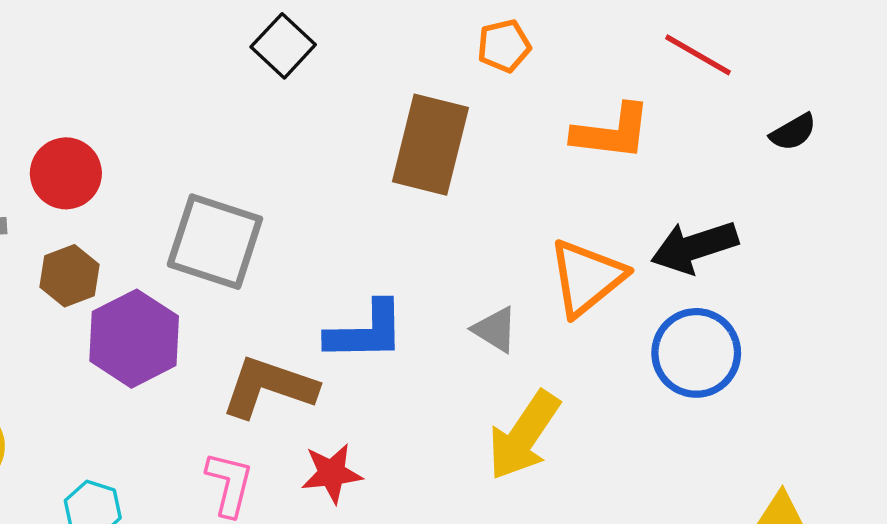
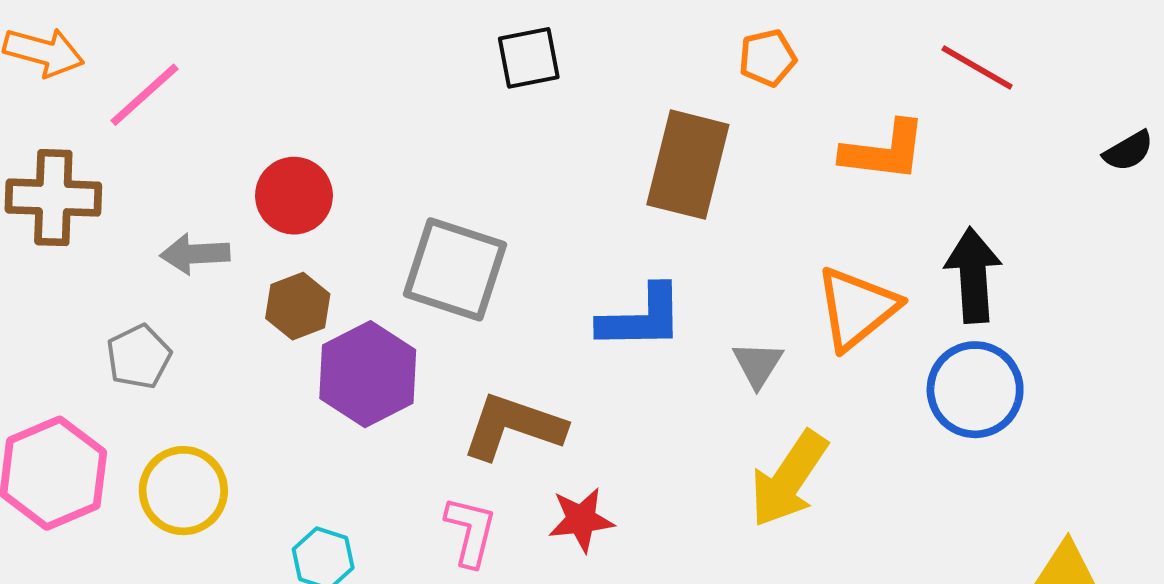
black square: (283, 46) -> (529, 58), turned 36
black semicircle: (793, 132) -> (1128, 151), moved
black arrow: (694, 247) -> (973, 275), turned 104
gray triangle: (495, 330) -> (758, 364), turned 30
blue L-shape: (366, 331) -> (641, 318), moved

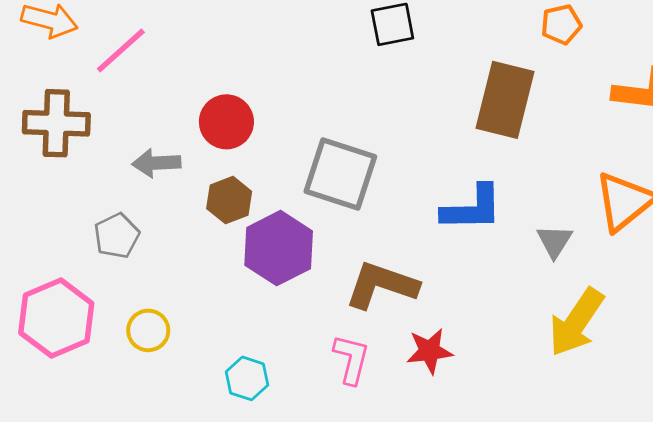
yellow circle: (183, 491) -> (148, 330), size x0.7

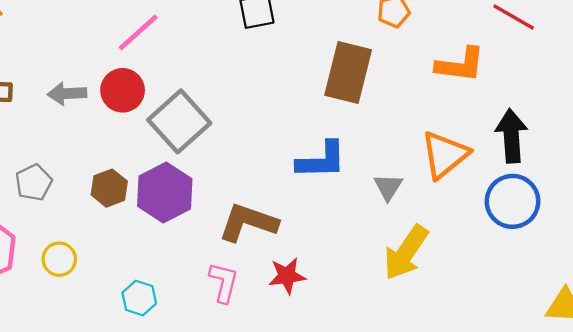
pink line: (121, 50) -> (138, 33), moved
gray arrow: (156, 163) -> (67, 94), moved
gray square: (340, 174) -> (179, 121), moved, turned 30
brown hexagon: (229, 200) -> (109, 188), moved

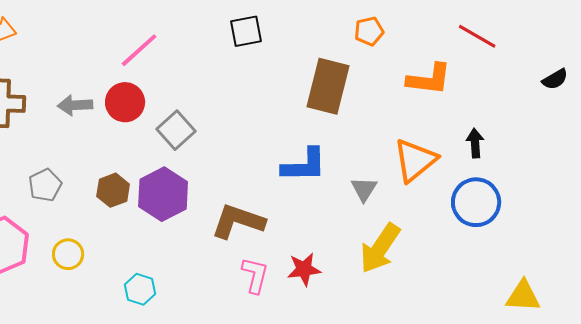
gray square: (179, 121) -> (176, 130), size x0.7
black arrow: (511, 136) -> (475, 143), size x0.6
red star: (287, 276) -> (304, 269), moved
pink L-shape: (224, 282) -> (255, 275), moved

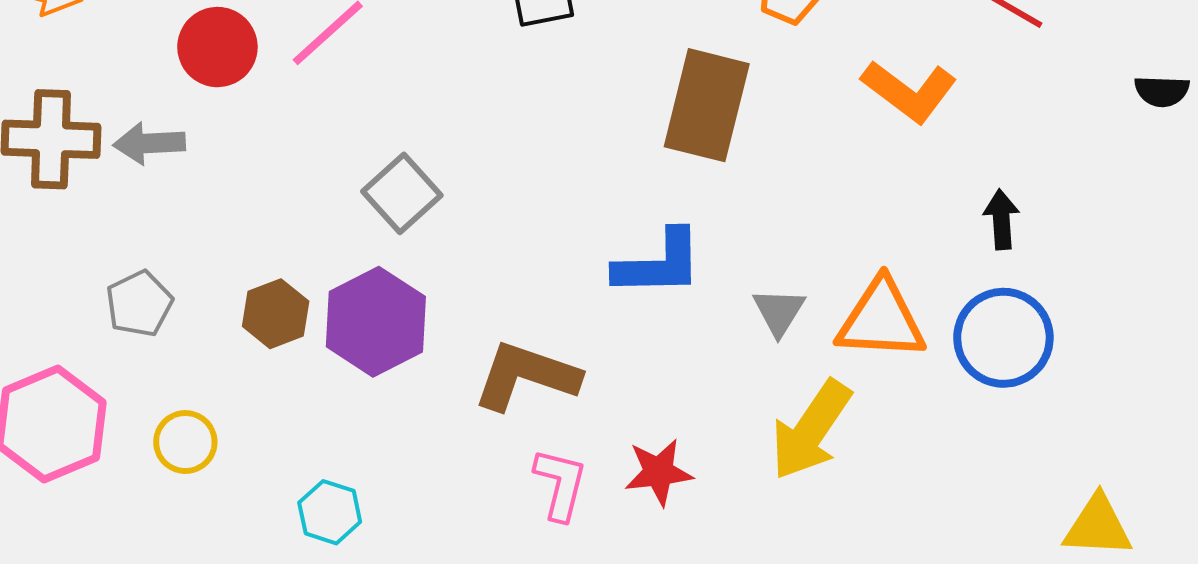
orange L-shape: (429, 79) -> (909, 91), turned 30
black semicircle: (555, 79) -> (1162, 91), turned 32
red circle: (125, 102) -> (217, 47), moved
gray arrow: (75, 105) -> (149, 143), moved
orange triangle: (415, 160) -> (881, 320), moved, turned 42

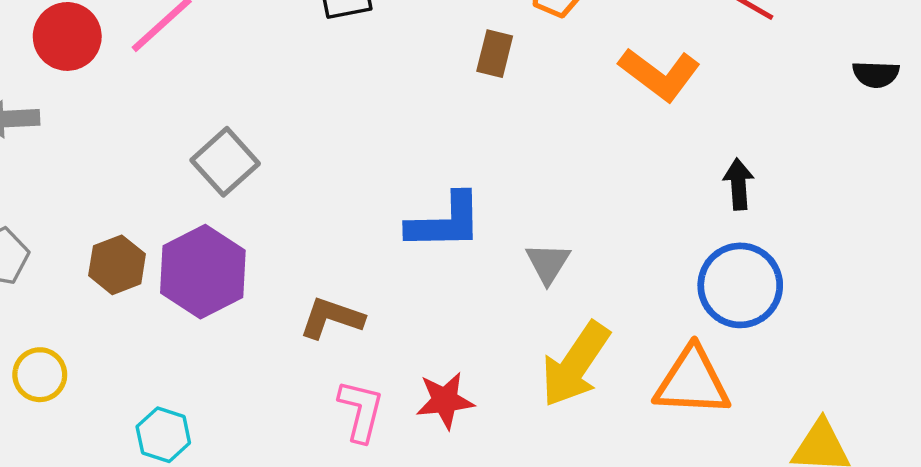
brown rectangle: (707, 105) -> (495, 54), moved, size x0.5
orange triangle: (881, 320) -> (692, 382), moved
brown L-shape: (526, 376) -> (332, 318), size x0.7

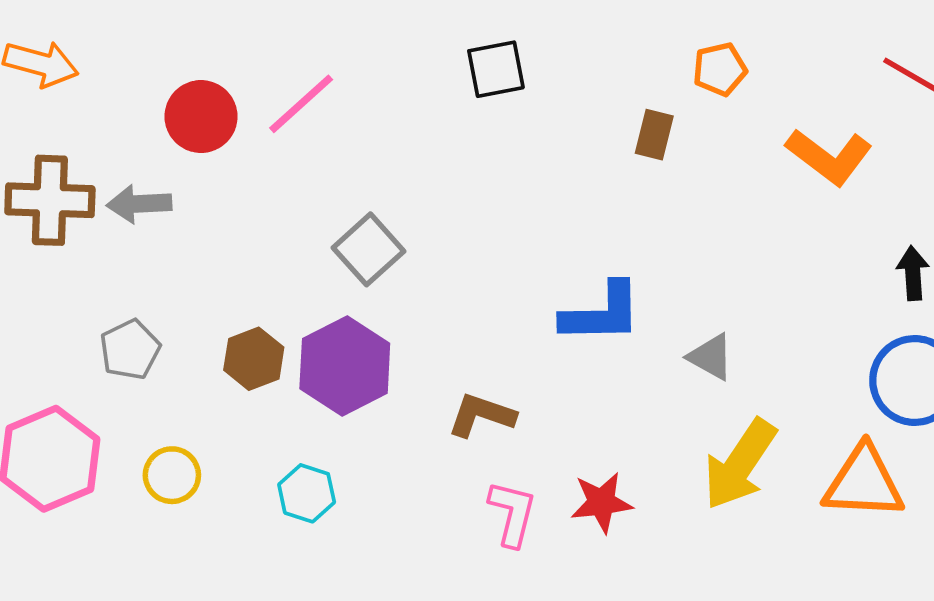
gray triangle: (548, 263) -> (711, 357), turned -33
cyan hexagon: (163, 435) -> (307, 493), moved

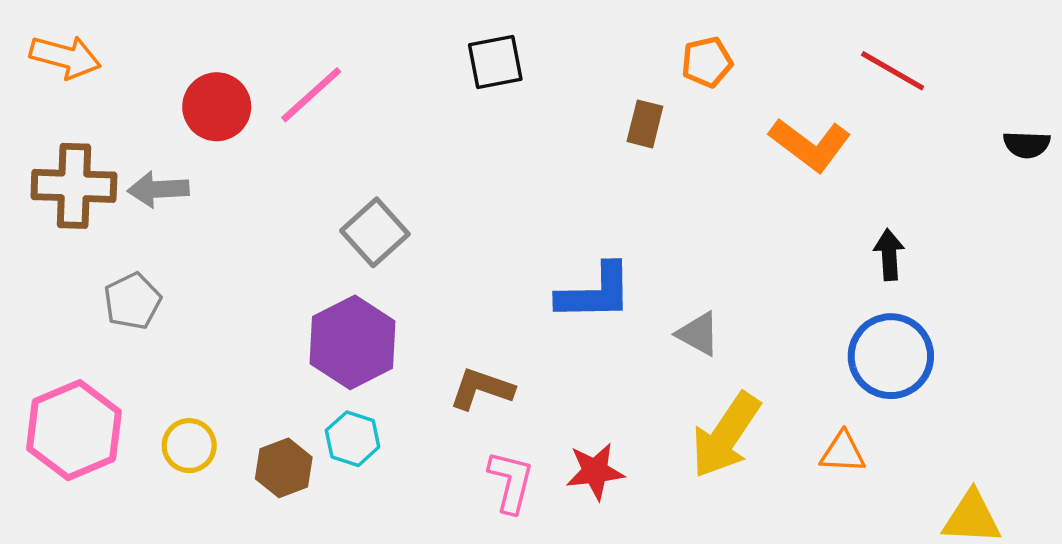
gray pentagon: (130, 350) -> (132, 301), moved
brown hexagon: (254, 359) -> (284, 468), moved
orange triangle: (864, 482) -> (843, 452), size x0.6
cyan hexagon: (307, 493) -> (353, 439), moved

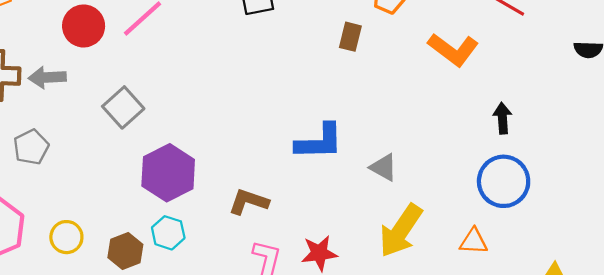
gray square: (375, 232) -> (123, 107), moved

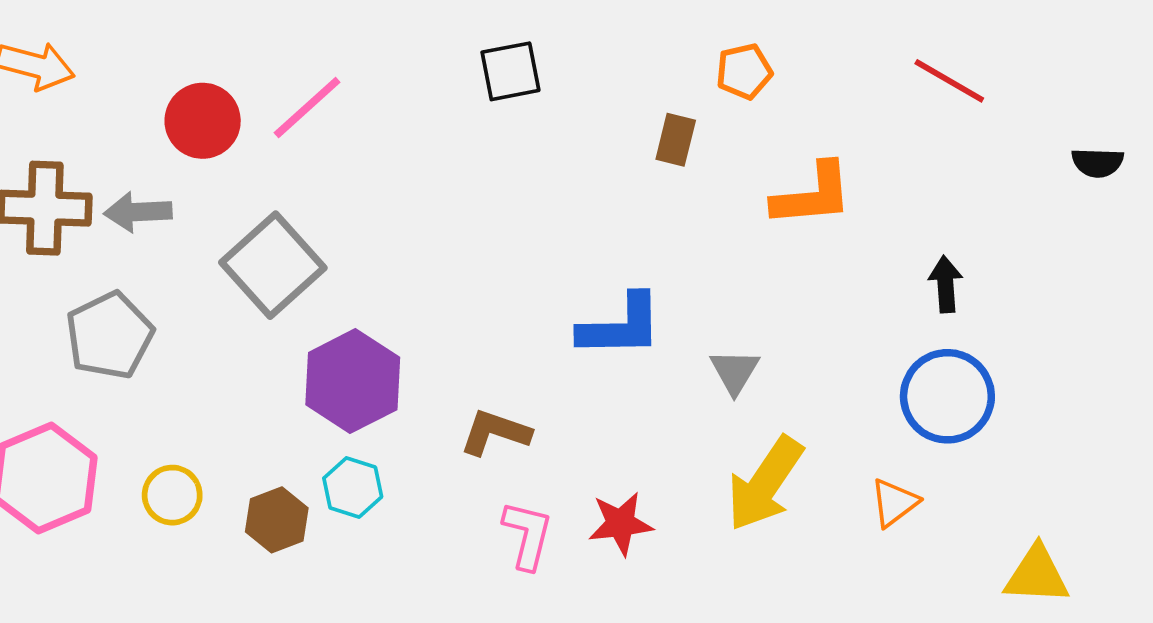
orange L-shape: (453, 50) -> (813, 195), moved, turned -42
gray square: (123, 107) -> (273, 265), size x1.4
gray pentagon: (31, 147) -> (109, 335), size x1.4
gray triangle: (384, 167) -> (735, 372), turned 32
orange triangle: (474, 241) -> (894, 503), turned -40

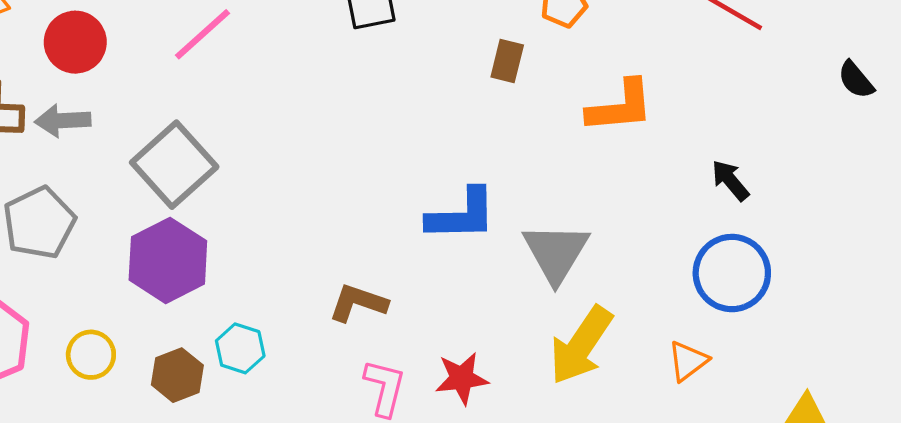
red circle: (203, 121) -> (75, 42), moved
black semicircle: (1098, 163) -> (856, 80), turned 48
black arrow: (946, 284) -> (730, 180), turned -36
gray triangle: (735, 372) -> (556, 253), size x1.6
purple hexagon: (353, 381) -> (168, 260), moved

